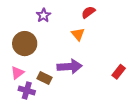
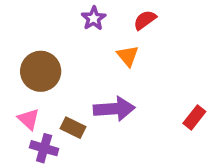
purple star: (43, 15) -> (94, 18), moved
pink triangle: (17, 73) -> (29, 119), turned -40

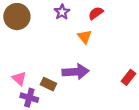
brown circle: (41, 71) -> (17, 17), moved

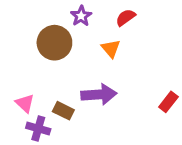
brown circle: (17, 17) -> (54, 43), moved

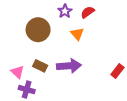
purple star: (81, 16) -> (65, 11), moved
brown rectangle: (63, 111) -> (40, 66), moved

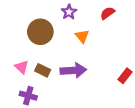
red semicircle: (88, 12) -> (107, 13), moved
pink triangle: (17, 72) -> (22, 67), moved

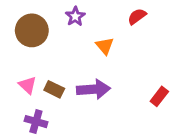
purple star: (69, 12) -> (75, 16), moved
brown circle: (40, 32) -> (32, 30), moved

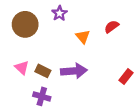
red semicircle: (137, 16) -> (112, 27), moved
purple cross: (36, 122) -> (42, 96), moved

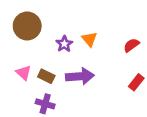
purple star: (59, 13) -> (64, 44), moved
red semicircle: (112, 27) -> (131, 45), moved

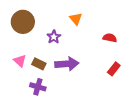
orange triangle: (89, 39) -> (76, 19), moved
red semicircle: (131, 45) -> (110, 38), turned 48

